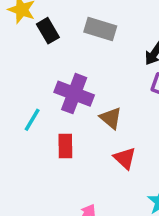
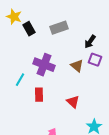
gray rectangle: (100, 29) -> (59, 28), turned -36
brown triangle: (111, 118) -> (77, 66), moved

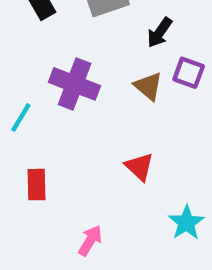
black arrow: (90, 42) -> (160, 33), moved
red rectangle: (39, 95) -> (37, 185), moved

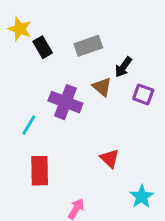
brown triangle: (148, 86) -> (102, 87), moved
red rectangle: (37, 185) -> (40, 171), size x1.4

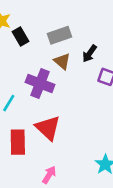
brown triangle: (102, 87) -> (62, 61), moved
red triangle: (110, 158) -> (48, 128), moved, size x1.5

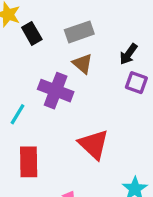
black arrow: (90, 53) -> (128, 54), moved
red triangle: (48, 128) -> (94, 144), moved

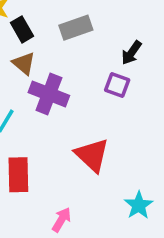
brown triangle: (83, 64) -> (24, 63), moved
purple square: (136, 83) -> (117, 85), moved

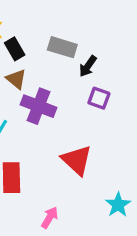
gray rectangle: (76, 28) -> (62, 47), turned 36
black arrow: (131, 53) -> (88, 66), moved

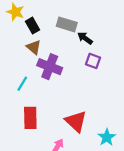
black arrow: (88, 66) -> (85, 38), turned 91
red triangle: (77, 160) -> (76, 121), moved

